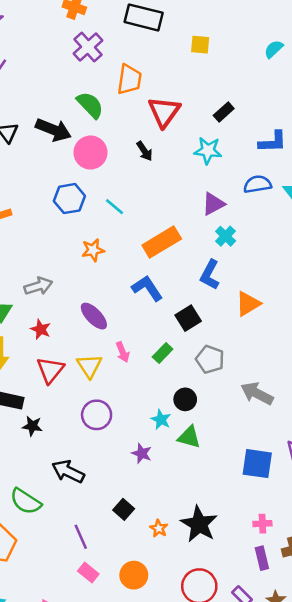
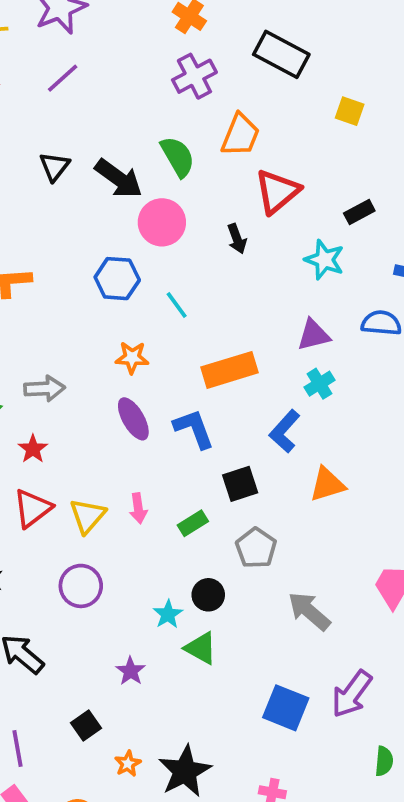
purple ellipse: (94, 316) -> (133, 419), moved
purple star: (142, 453) -> (131, 671), moved

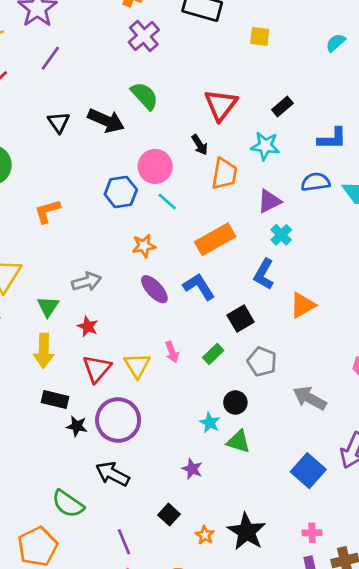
orange trapezoid: (240, 135) -> (224, 174), moved
pink circle: (162, 222) -> (155, 166), moved
purple circle: (81, 586) -> (118, 420), moved, size x1.4
blue square: (286, 708) -> (308, 471), turned 32

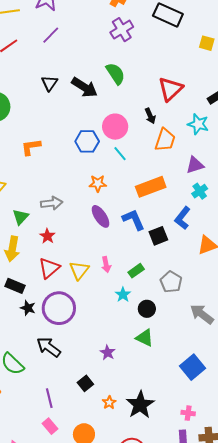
black square: (241, 319) -> (158, 236), moved
cyan star: (210, 423) -> (123, 295), moved

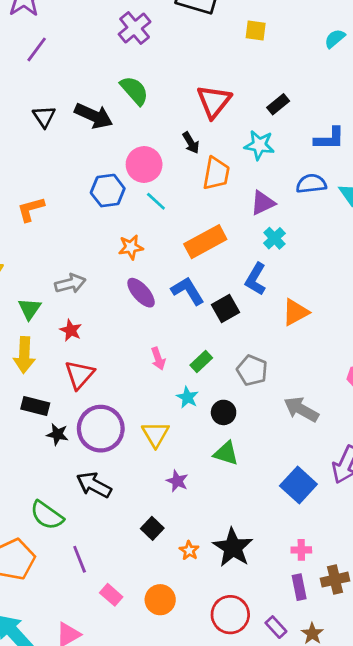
yellow triangle: (79, 270) -> (155, 434), moved
purple line: (49, 398) -> (80, 559), moved

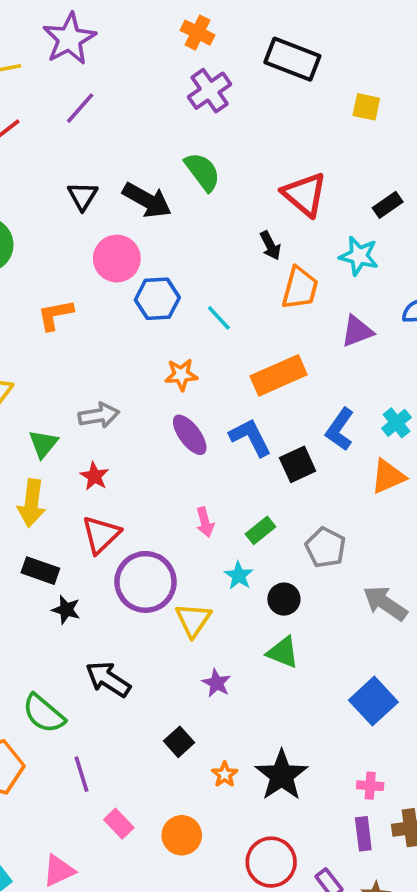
red triangle: (214, 101) -> (305, 194), turned -33
pink circle: (144, 164) -> (117, 259), moved
cyan cross: (274, 238) -> (396, 423), moved
purple circle: (101, 429) -> (145, 582), moved

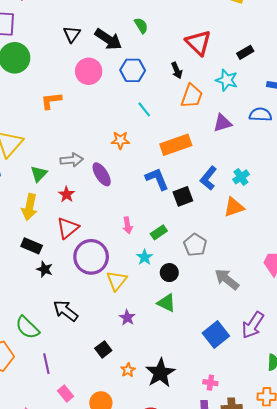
green semicircle: (203, 172) -> (141, 25), size x0.7
blue hexagon: (157, 299) -> (133, 70), moved
purple ellipse: (190, 435) -> (102, 174), moved

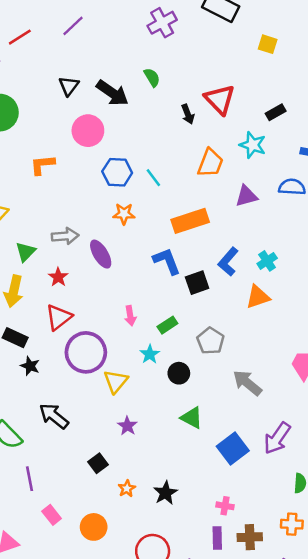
blue hexagon: (133, 70) -> (117, 172), moved
black arrow: (177, 70) -> (188, 114), moved
green triangle: (166, 303) -> (192, 418), moved
black star: (160, 373) -> (165, 493), size x0.7

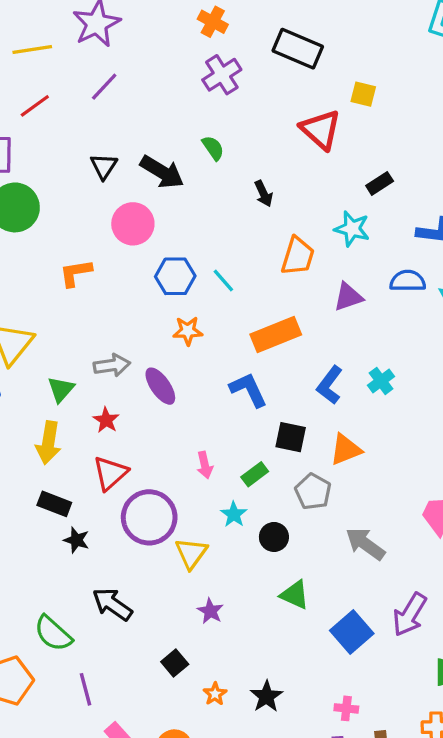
red triangle: (220, 99) -> (321, 130), moved
black square: (197, 283) -> (291, 437), moved, turned 35
orange triangle: (258, 297) -> (346, 450), moved

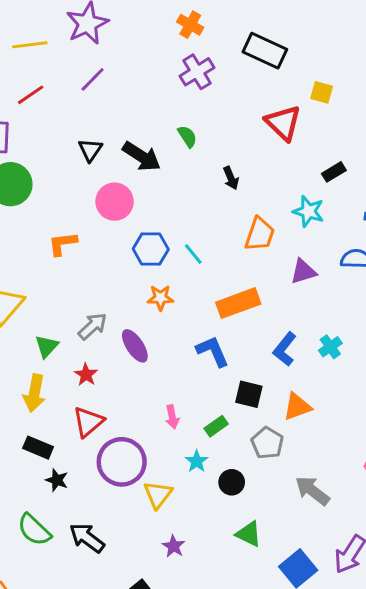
gray arrow: (112, 365) -> (92, 326), turned -36
green semicircle: (53, 633) -> (34, 530), moved

